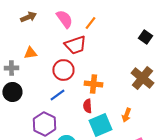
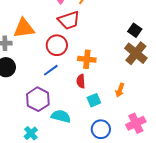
black square: (145, 37) -> (135, 30), moved
orange triangle: (30, 53) -> (24, 28), size x1.6
cyan square: (100, 125) -> (94, 100), size x0.6

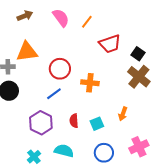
red trapezoid: (69, 20) -> (110, 44), moved
red semicircle: (81, 81) -> (74, 121), moved
cyan semicircle: (61, 116) -> (64, 151), moved

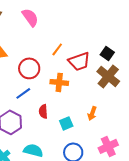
orange line: (87, 22) -> (57, 49), moved
red trapezoid: (110, 44) -> (79, 61), moved
red semicircle: (74, 121) -> (43, 111), moved

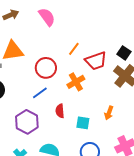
orange cross: (59, 82) -> (76, 82), turned -36
cyan square: (66, 123) -> (83, 123), turned 32

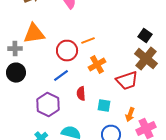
orange line: (74, 49) -> (88, 41), moved, turned 32
red trapezoid: (96, 61) -> (127, 81), moved
orange arrow: (109, 113) -> (130, 115), moved

